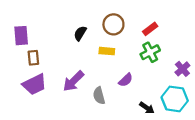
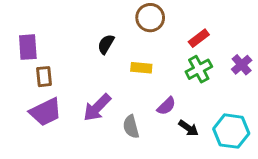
brown circle: (113, 24) -> (150, 18), moved
purple cross: (182, 69) -> (242, 65), moved
black arrow: (147, 108) -> (188, 128), moved

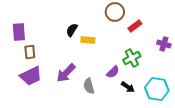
brown circle: (150, 18) -> (115, 12), moved
purple cross: (242, 65) -> (164, 44), turned -32
yellow rectangle: (141, 68) -> (88, 40), moved
green cross: (199, 69) -> (132, 58), moved

